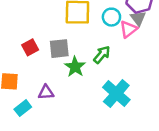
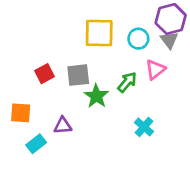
pink triangle: (128, 29) -> (155, 69), moved
cyan cross: (116, 94) -> (144, 127), size x0.6

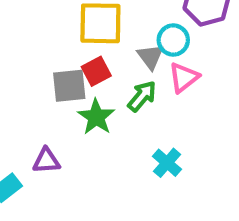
cyan circle: (138, 39) -> (173, 40), moved
gray triangle: (169, 40) -> (150, 57), moved
red square: (45, 74) -> (96, 71), moved

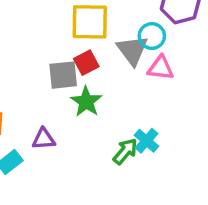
gray triangle: (150, 57) -> (132, 50), size x1.4
pink triangle: (184, 77) -> (161, 68), turned 44
green arrow: (142, 96) -> (125, 151), moved

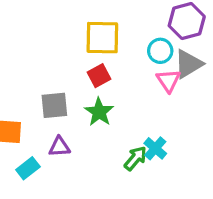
gray triangle: (132, 50) -> (188, 64), moved, turned 36
pink triangle: (161, 68) -> (168, 81), turned 50
gray square: (63, 75) -> (54, 105), moved

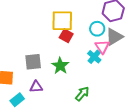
red square: (99, 76) -> (66, 36), moved, turned -32
cyan cross: (155, 148) -> (94, 57), moved

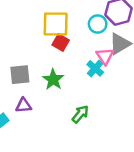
cyan circle: (97, 29) -> (98, 24), moved

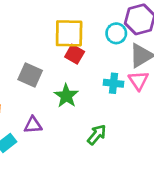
pink triangle: (105, 56) -> (138, 81), moved
cyan cross: (95, 68) -> (113, 83), turned -35
gray square: (20, 75) -> (30, 75), moved, turned 30

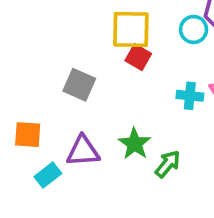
green star: (66, 96) -> (135, 144), moved
purple triangle: (33, 125) -> (83, 151), size x1.4

